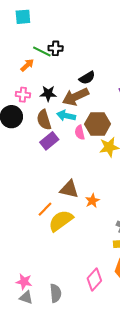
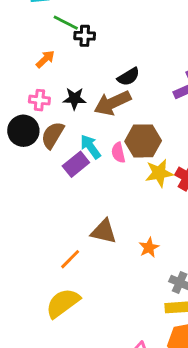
green line: (42, 51) -> (66, 23), moved
cyan arrow: (66, 116) -> (91, 147), moved, turned 42
brown semicircle: (44, 120) -> (53, 135), moved, turned 48
orange star: (92, 201) -> (149, 248), moved
yellow semicircle: (61, 221) -> (63, 303), moved

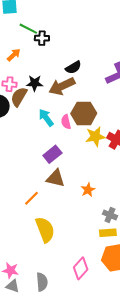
brown semicircle: (53, 135) -> (19, 97), moved
purple rectangle: (76, 164) -> (52, 154), moved
yellow semicircle: (63, 303) -> (45, 230), moved, turned 105

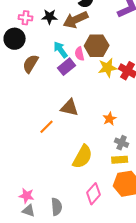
brown semicircle: (19, 97) -> (31, 64), moved
purple rectangle: (52, 154) -> (67, 67), moved
orange star: (88, 190) -> (110, 119), moved
yellow semicircle: (45, 230) -> (83, 157), moved, turned 50

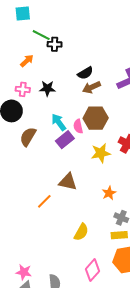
brown arrow: (76, 20) -> (92, 87), moved, size x0.7
yellow star: (108, 68) -> (101, 153), moved
yellow semicircle: (83, 157) -> (81, 232), size x0.7

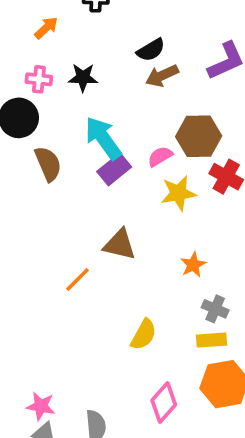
brown hexagon: (96, 118) -> (199, 136), moved
cyan arrow: (59, 122) -> (103, 138), size x1.4
pink semicircle: (78, 126) -> (160, 156), moved, turned 72
brown semicircle: (28, 137) -> (48, 164), turned 126

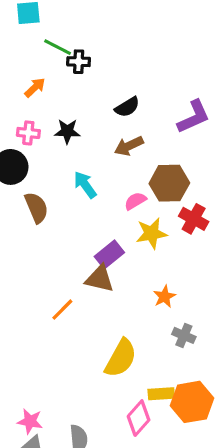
brown arrow: (162, 76) -> (129, 146), moved
cyan arrow: (103, 138) -> (85, 185), size x0.7
purple rectangle: (114, 169) -> (109, 254), moved
yellow semicircle: (144, 335) -> (121, 358), size x1.4
yellow rectangle: (211, 340) -> (161, 394), moved

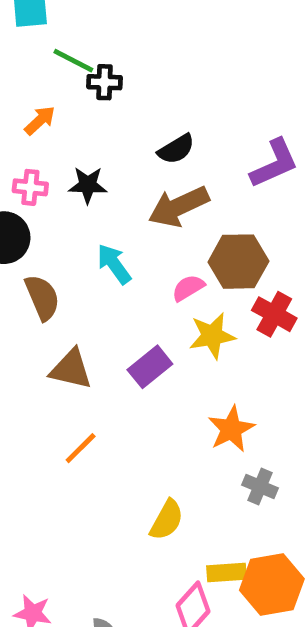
brown arrow: (129, 146) -> (179, 207), size x1.4
brown triangle: (100, 279) -> (71, 369), moved
orange star: (164, 297) -> (231, 429), size x1.4
yellow semicircle: (121, 358) -> (167, 520), size x0.7

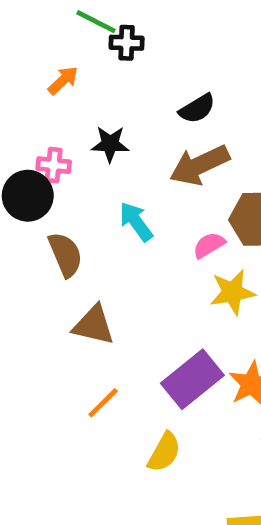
pink cross: (30, 187) -> (54, 165), moved
purple rectangle: (150, 367) -> (192, 379), moved, size x1.4
yellow semicircle: (167, 520) -> (164, 452), moved

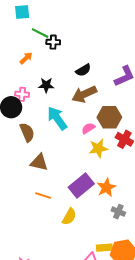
cyan arrow: (136, 222) -> (57, 118), size x1.4
orange line: (103, 403) -> (43, 195), turned 63

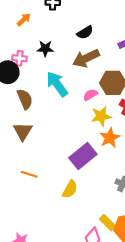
brown triangle: (39, 162) -> (23, 131), moved, turned 48
orange star: (106, 187) -> (110, 138), moved
orange line: (43, 195) -> (29, 174), moved
yellow rectangle: (104, 248) -> (108, 223), turned 49

